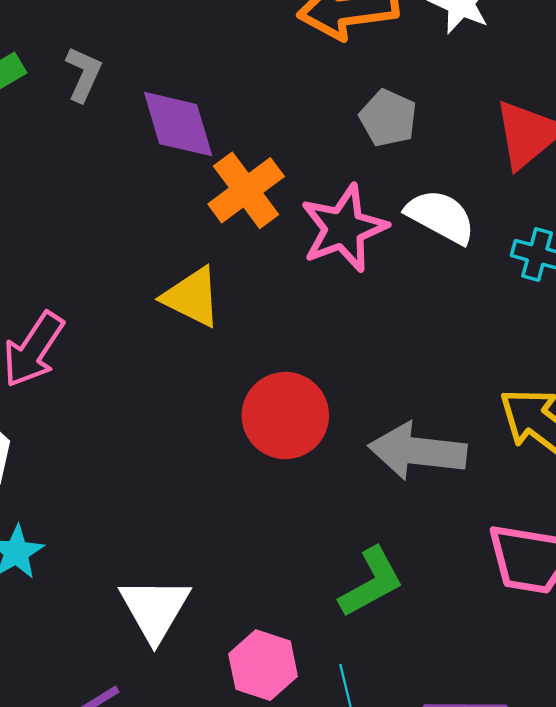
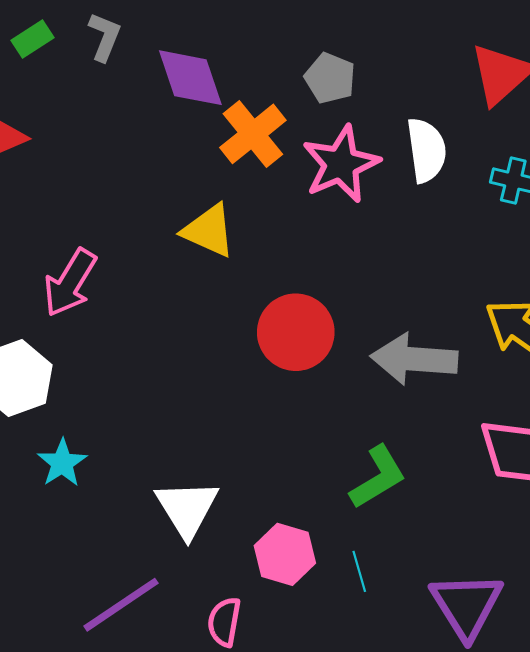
gray pentagon: (388, 118) -> (330, 78), moved
white semicircle: (441, 216) -> (426, 150), turned 56

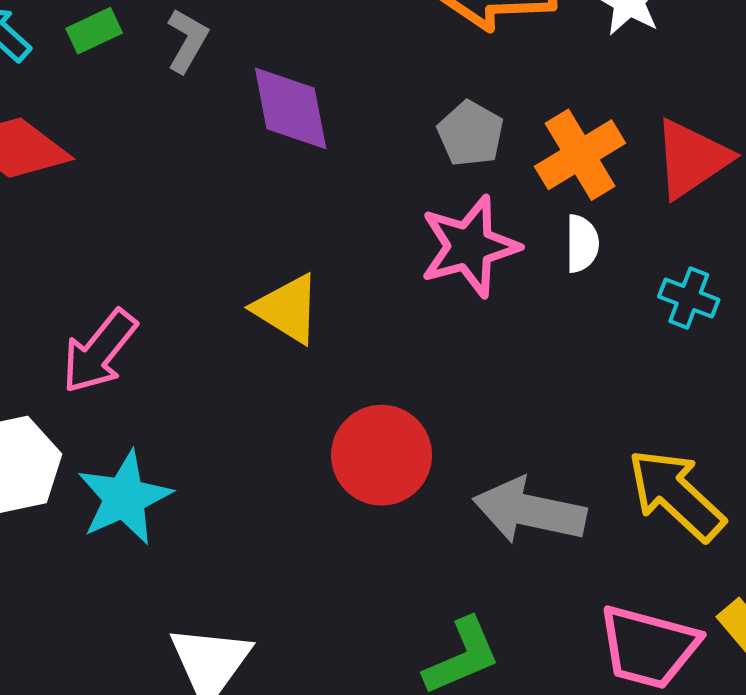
orange cross: (253, 134) -> (580, 155), moved
white semicircle: (426, 150) -> (582, 244), size x0.7
cyan star: (62, 463) -> (124, 498), moved, size x1.5

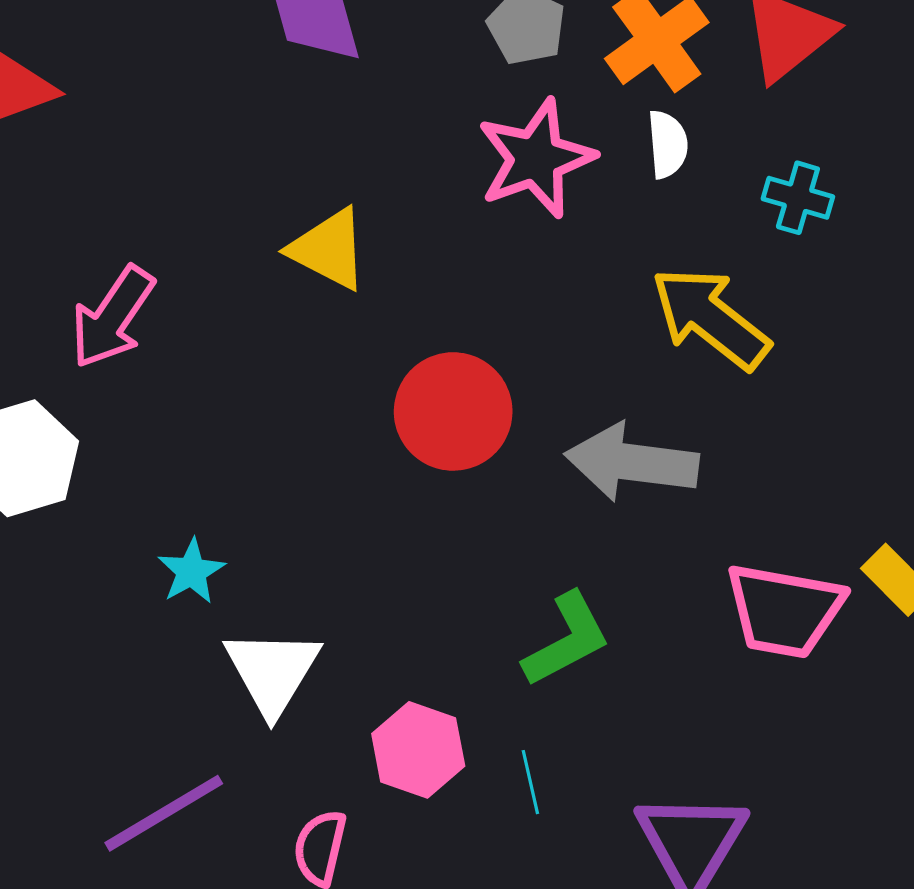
yellow arrow: (676, 495) -> (710, 318), moved
cyan star: (124, 498) -> (191, 571), moved, size x0.6

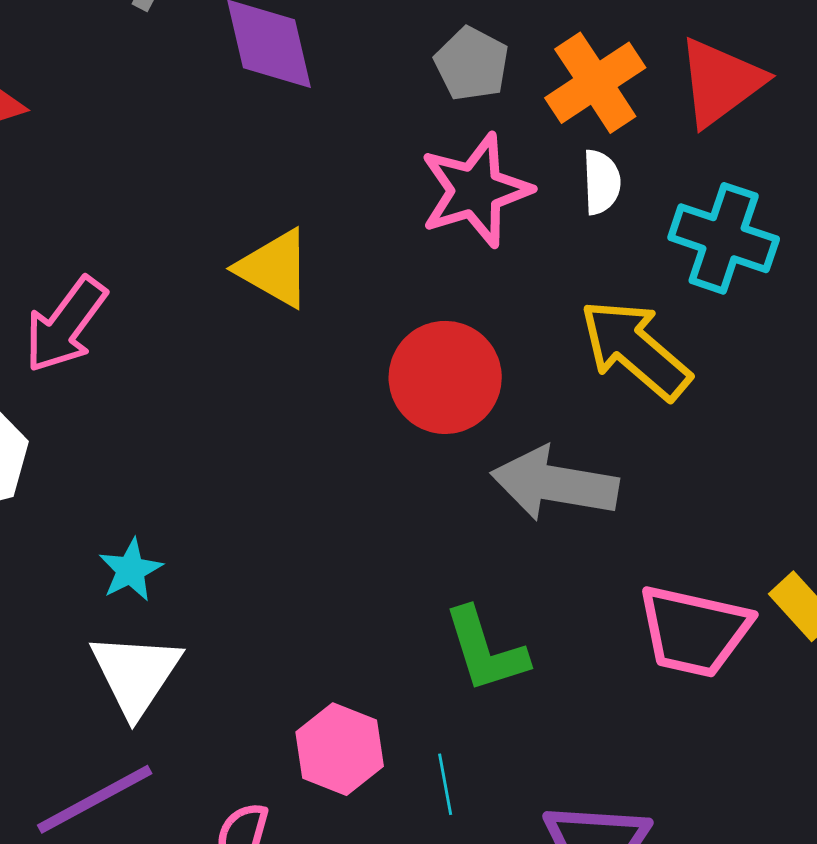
cyan cross: (798, 198) -> (724, 238), size x1.6
red circle: (453, 411) -> (445, 377), moved
green L-shape: (567, 640) -> (485, 650), turned 98
white triangle: (272, 672) -> (136, 674), moved

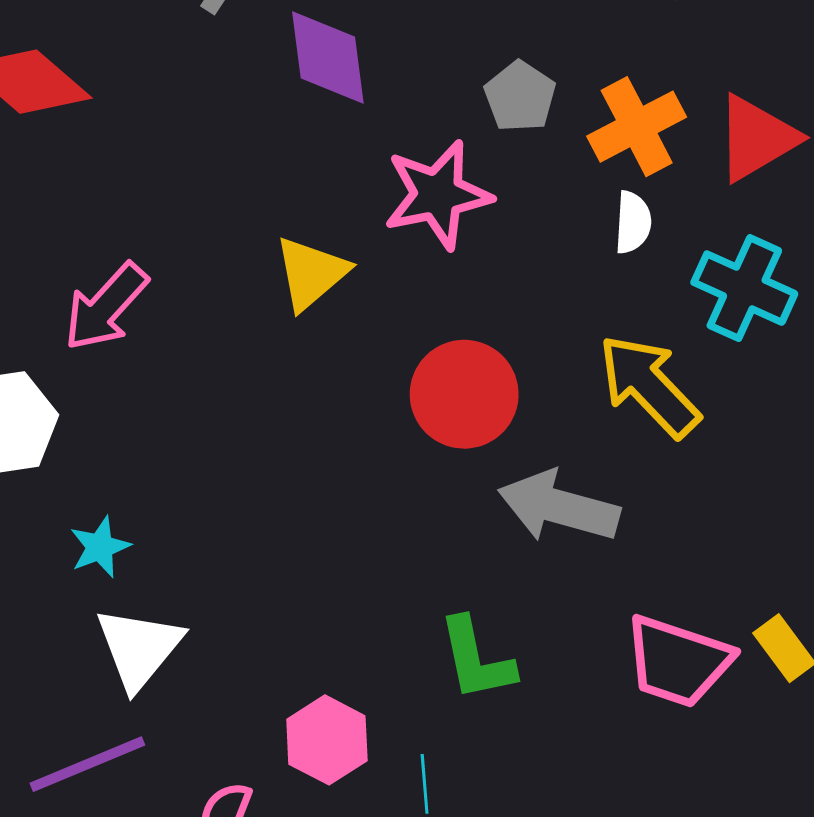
pink star: (475, 190) -> (438, 195), moved
yellow triangle: (274, 268) -> (311, 273), turned 44
cyan star: (131, 570) -> (100, 547), moved

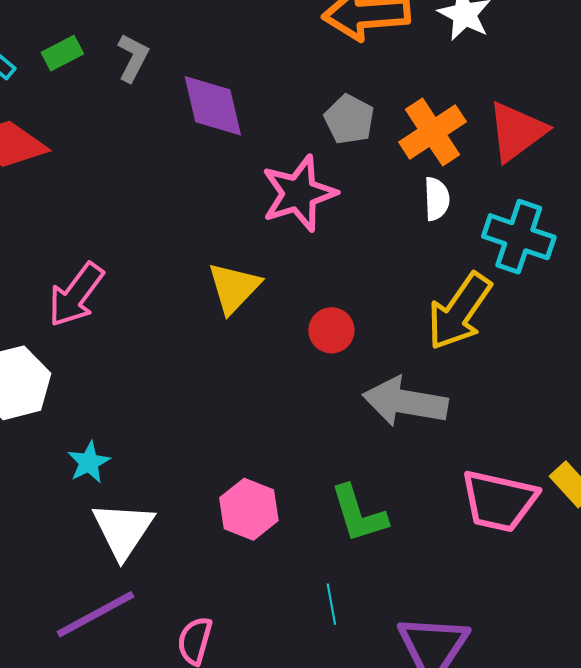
yellow triangle: (311, 273) -> (234, 288), moved
yellow arrow: (649, 386) -> (459, 311), turned -96
red circle: (464, 394) -> (331, 330), size x0.6
pink hexagon: (327, 740) -> (249, 509), moved

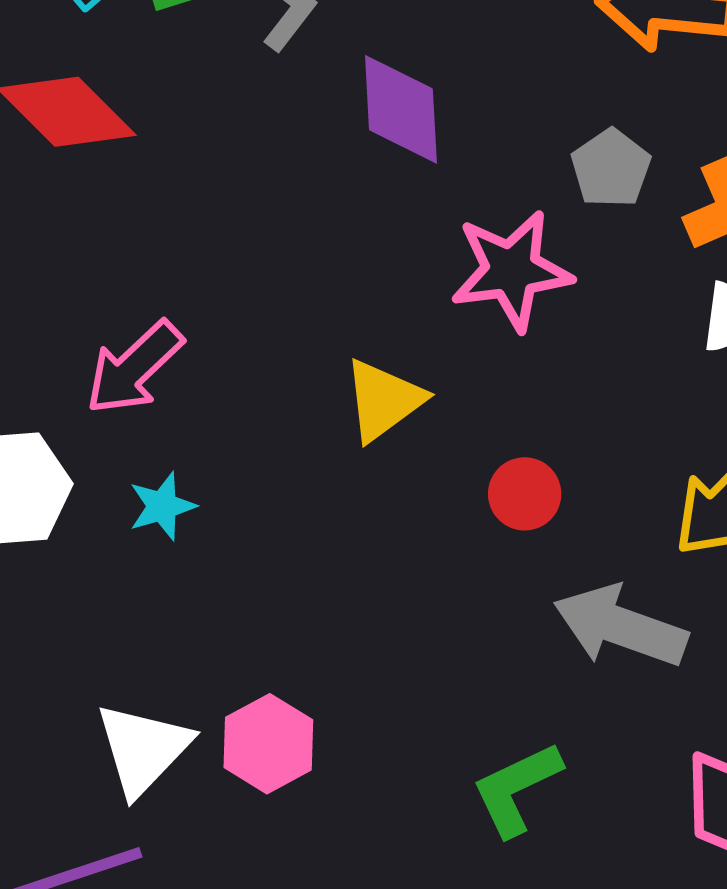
cyan star: (89, 462) -> (162, 506), moved
pink hexagon: (249, 509) -> (268, 744), moved
green L-shape: (359, 514) -> (516, 789), turned 72

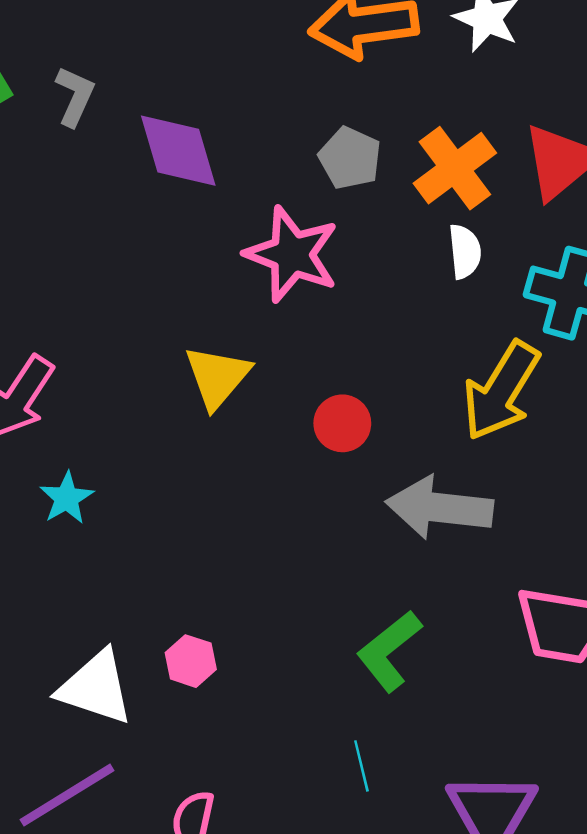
pink star: (511, 270) -> (292, 254), turned -30
pink hexagon: (268, 744) -> (191, 661), size x0.7
white triangle: (143, 749) -> (96, 688), turned -42

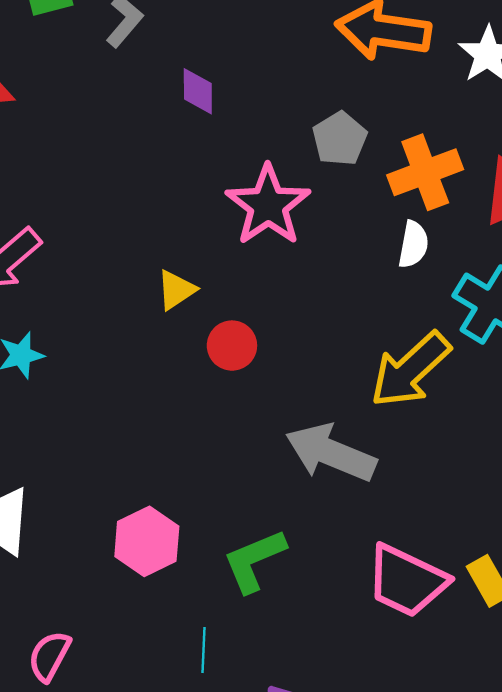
purple diamond: (178, 151) -> (198, 91), size x0.6
yellow triangle: (217, 377) -> (176, 290), size x0.7
red circle: (342, 423) -> (232, 346), moved
pink hexagon: (191, 661) -> (147, 541), moved, size x1.5

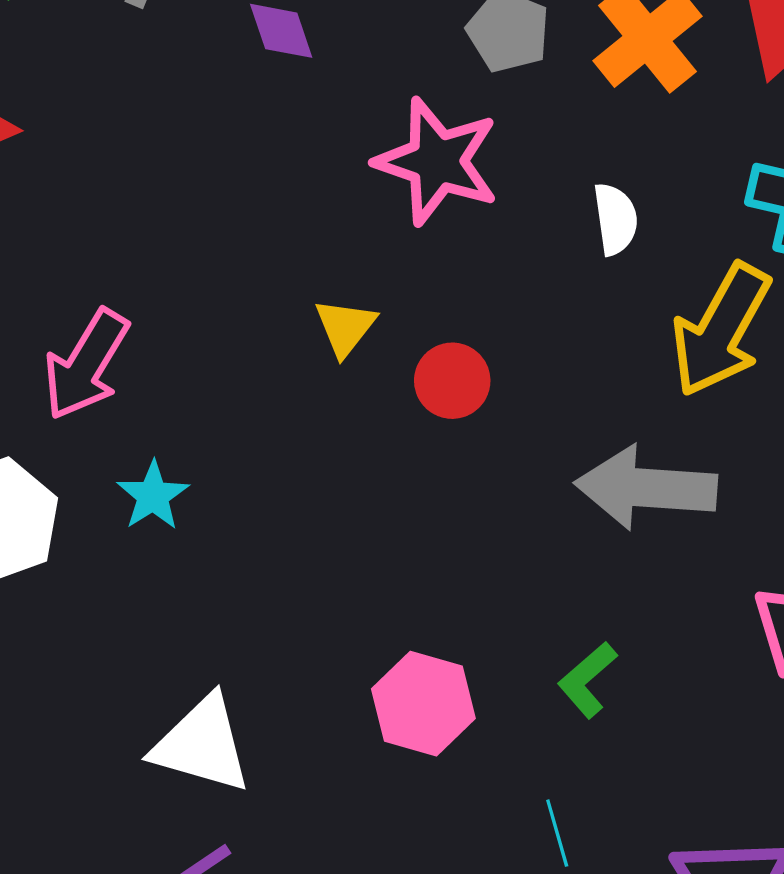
white semicircle: (413, 244) -> (615, 219), moved
green L-shape: (254, 561) -> (587, 680), size x0.7

